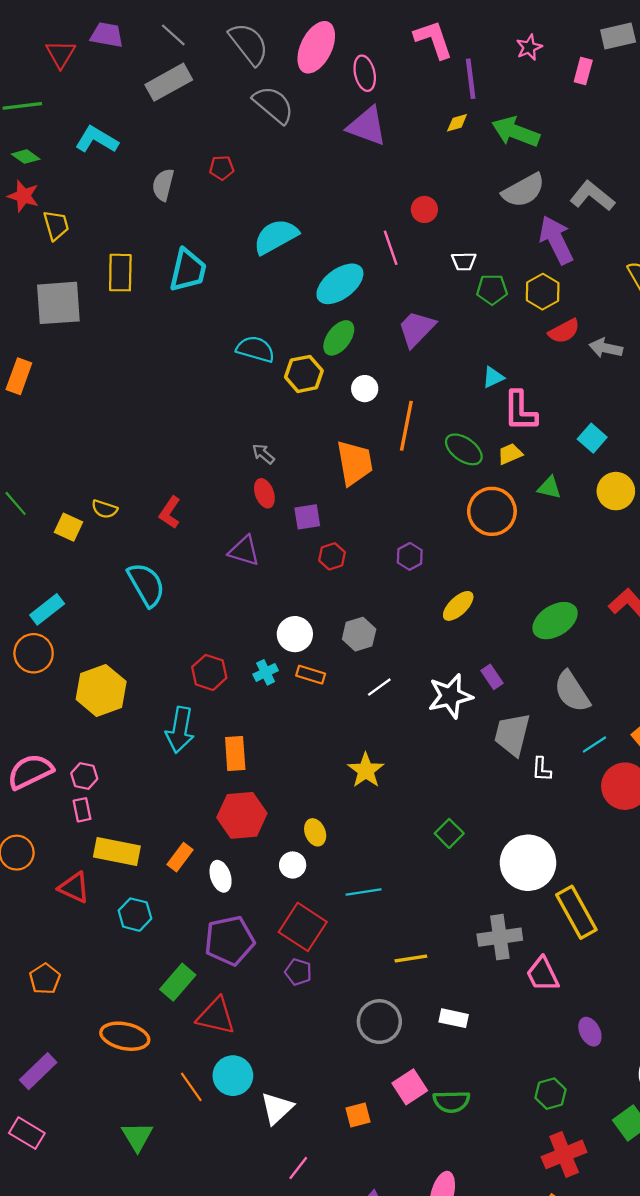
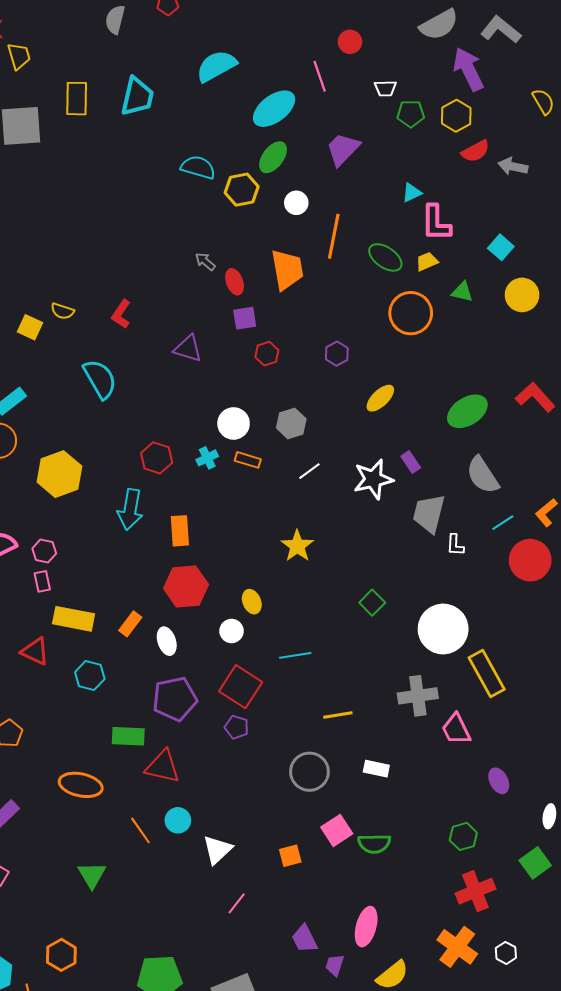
red ellipse: (264, 493) -> (235, 282), moved
green rectangle: (178, 982) -> (128, 736), turned 52
cyan circle: (233, 1076) -> (178, 820), size x0.7

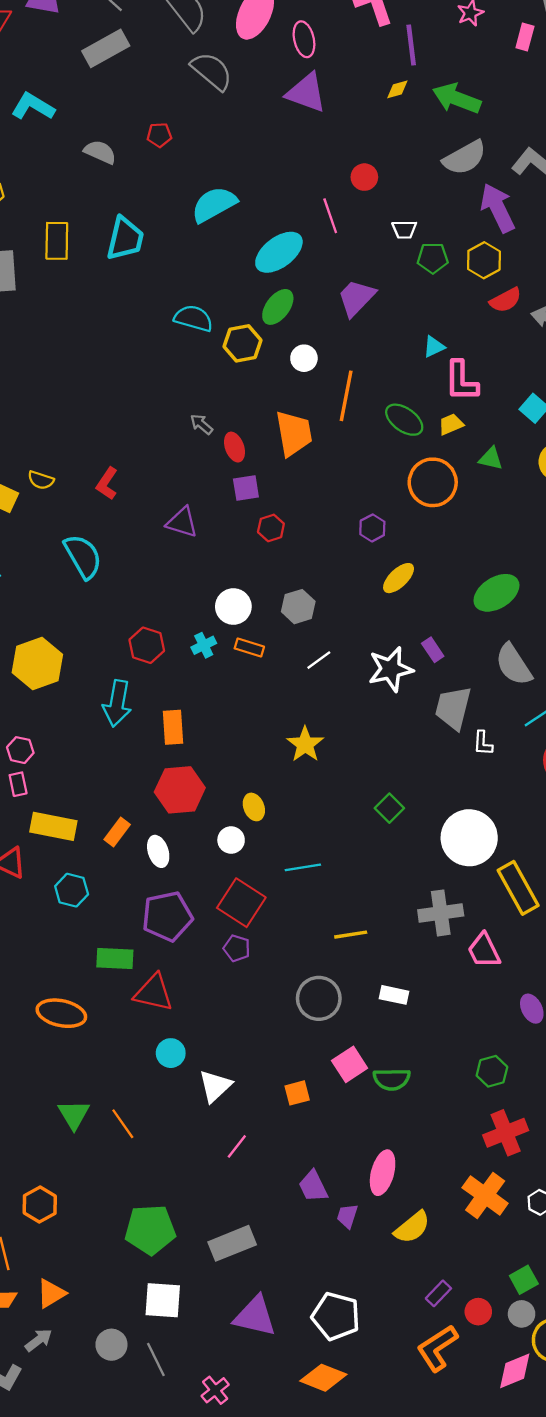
gray semicircle: (115, 20) -> (100, 152), turned 100
purple hexagon: (337, 354) -> (372, 528), moved
orange line: (140, 830) -> (123, 1124), moved

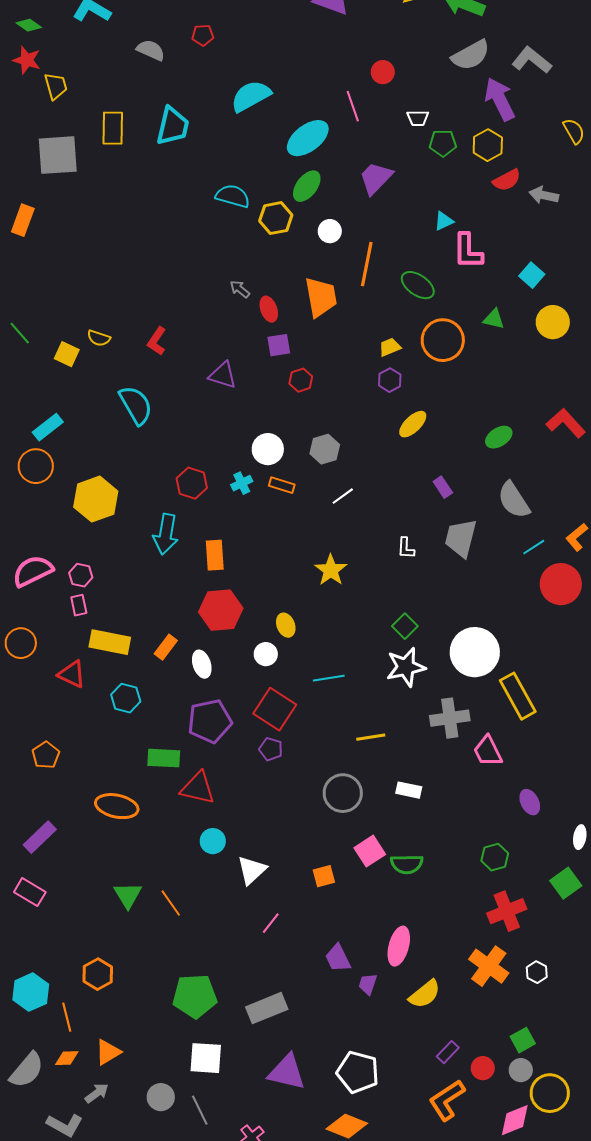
yellow trapezoid: (451, 424) -> (390, 347), moved
green ellipse: (496, 593) -> (499, 437), size x0.7
white star: (391, 669) -> (406, 667), moved
white L-shape: (483, 743) -> (406, 548), moved

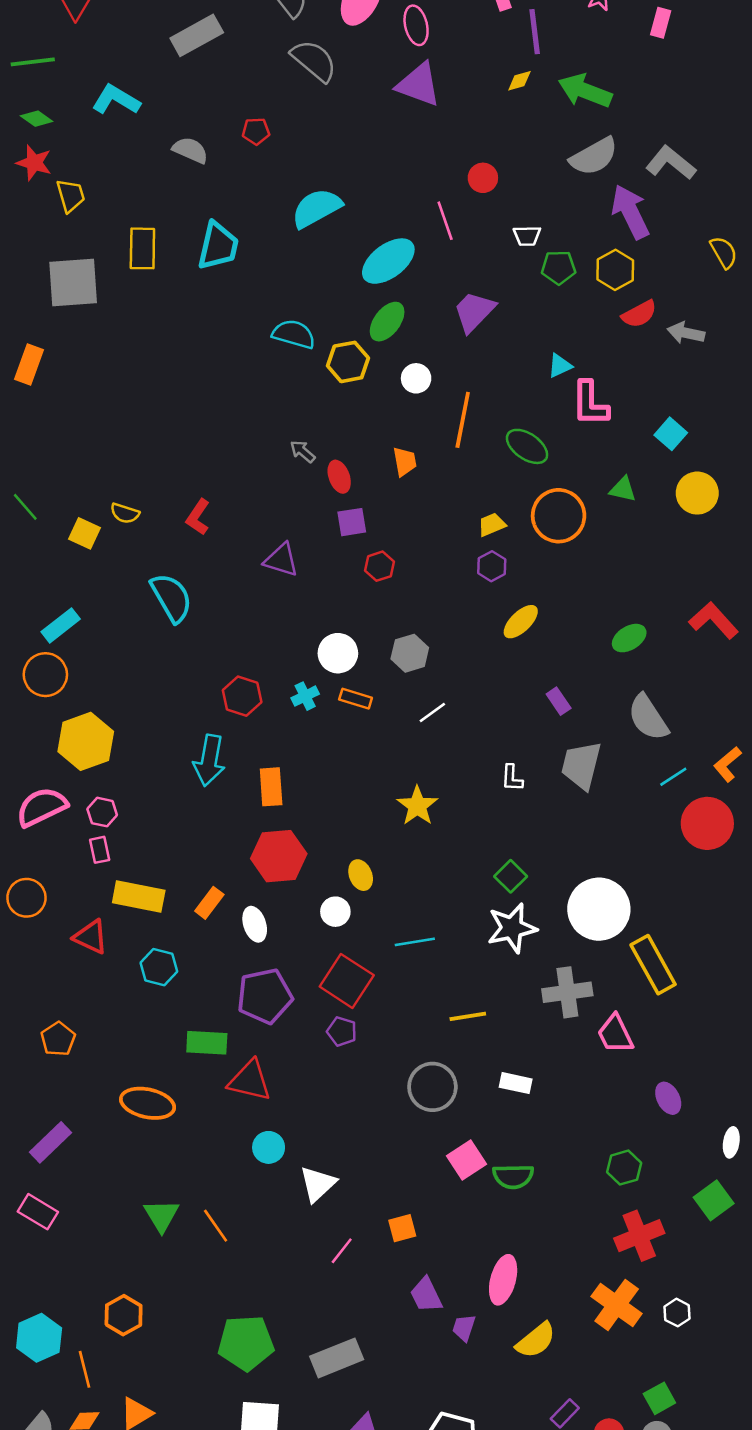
orange trapezoid: (321, 297) -> (405, 462), size x0.6
yellow hexagon: (96, 499) -> (86, 741), moved
orange square: (324, 876) -> (402, 1228), moved

